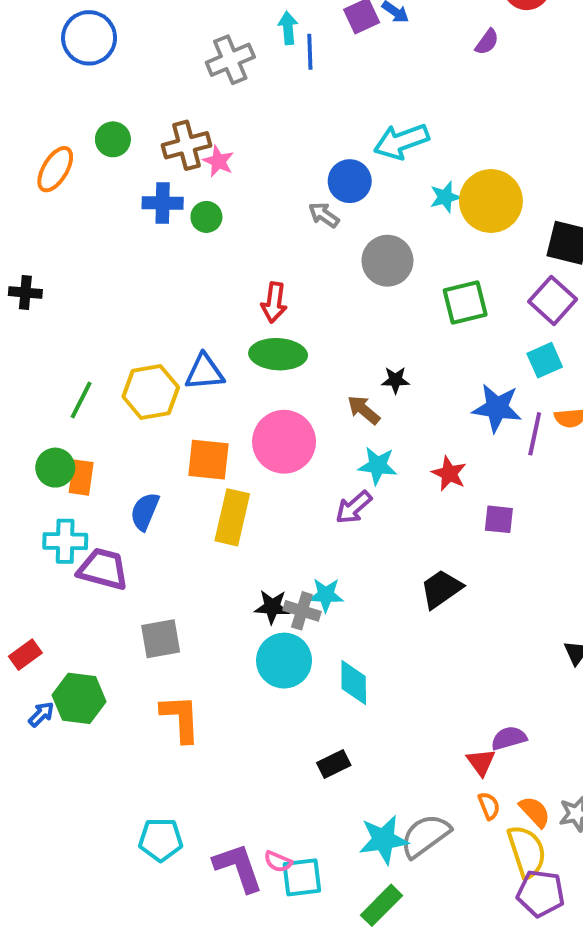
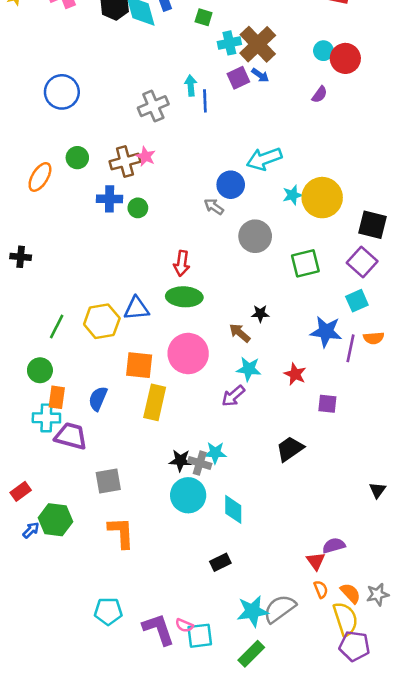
pink star: (218, 161) -> (146, 156), moved
orange rectangle: (81, 478) -> (57, 397), moved

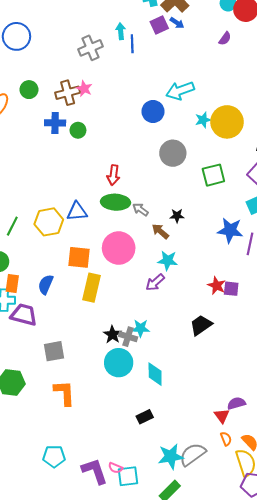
gray arrow: (214, 207) -> (141, 209), moved
red star: (295, 374) -> (217, 286), moved
black star: (180, 460) -> (112, 335), turned 30

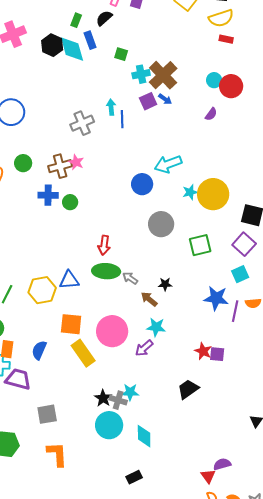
pink circle: (119, 248) -> (112, 331), moved
yellow rectangle: (92, 288) -> (83, 353), turned -48

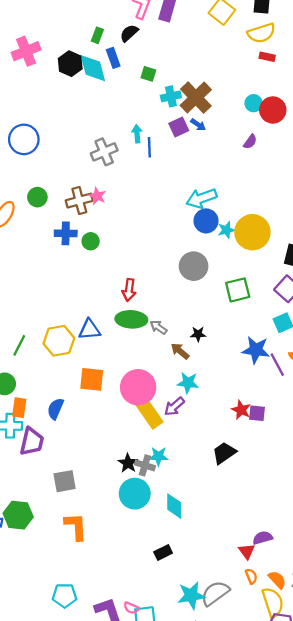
blue circle: (142, 184) -> (206, 221), moved
purple line: (235, 311) -> (277, 365), turned -40
yellow rectangle: (83, 353) -> (149, 413), moved
purple trapezoid: (18, 379) -> (32, 442), turned 88

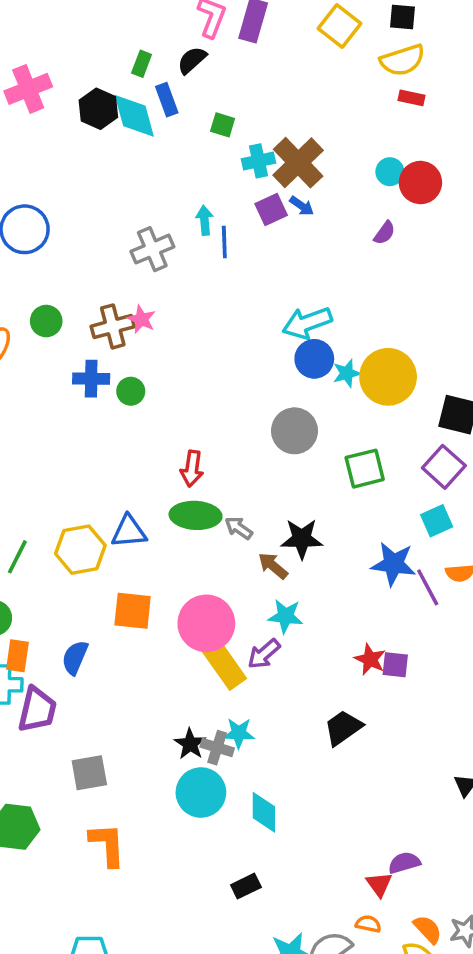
black star: (198, 334) -> (302, 539), size x1.6
orange semicircle: (251, 576) -> (368, 924), moved, turned -56

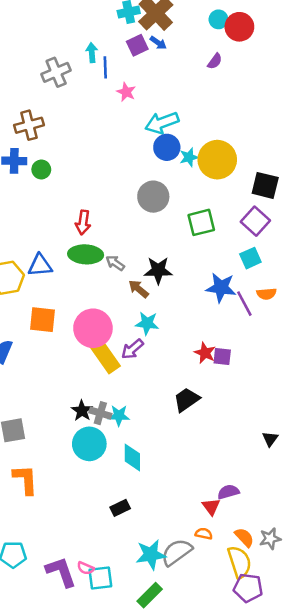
pink star: (142, 319) -> (126, 92), moved
cyan star: (239, 733) -> (119, 416), moved

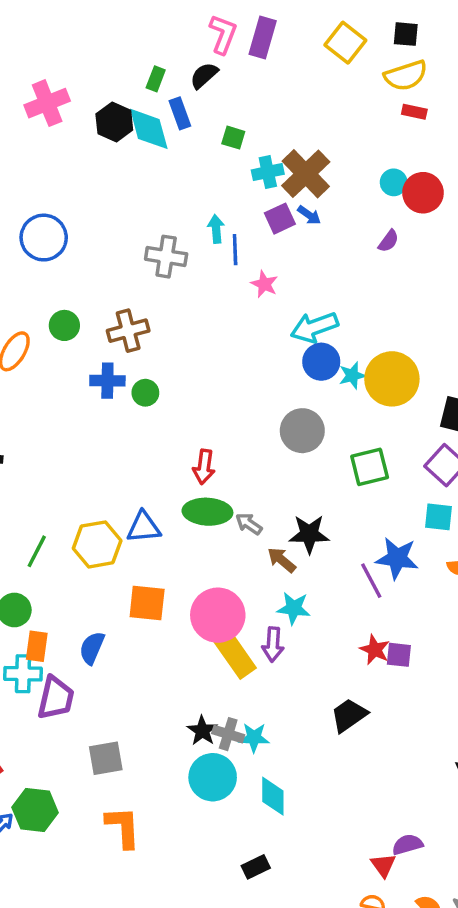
gray cross: (56, 72) -> (166, 257), turned 32
cyan square: (250, 258) -> (438, 517), turned 30
purple line: (244, 304) -> (371, 581), moved
purple arrow: (132, 349) -> (273, 644), turned -45

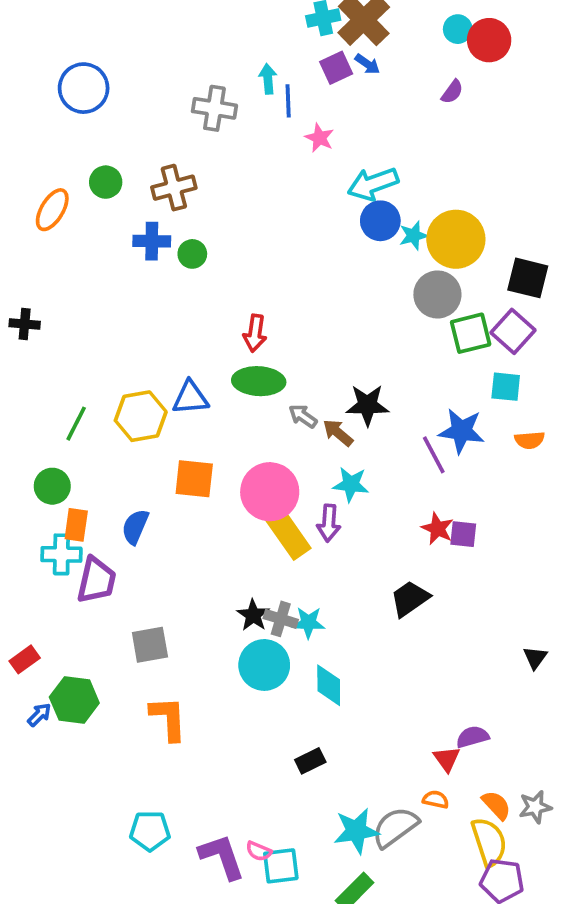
gray circle: (302, 431) -> (437, 294), moved
green square: (370, 467) -> (471, 333), moved
gray arrow: (249, 524) -> (303, 416), moved

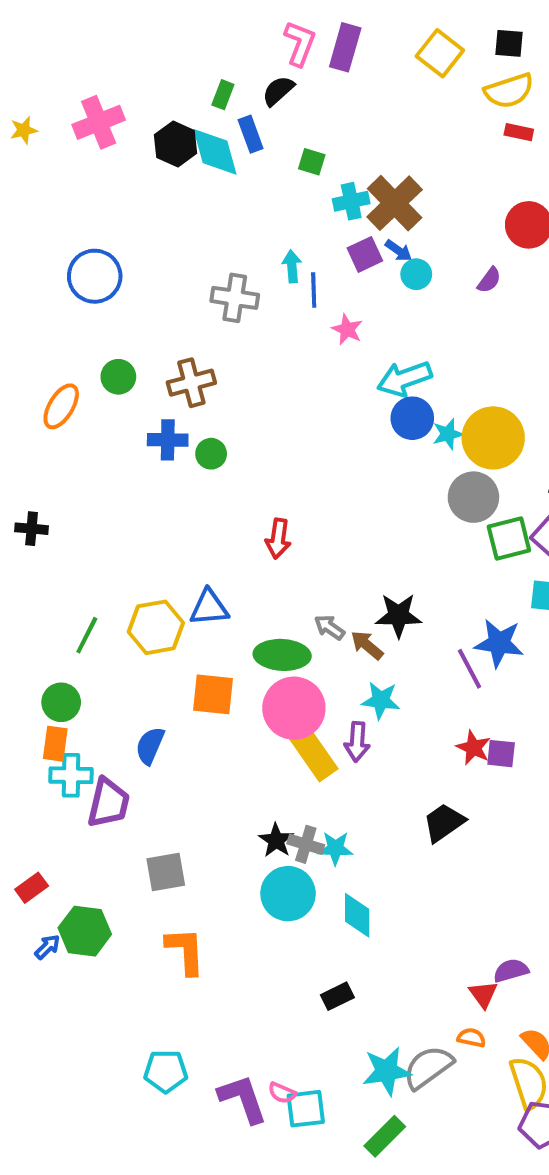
cyan circle: (458, 29) -> (416, 274), moved
green ellipse: (259, 381) -> (282, 655), moved
orange rectangle: (76, 525) -> (55, 744), moved

